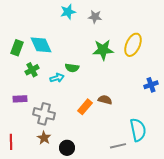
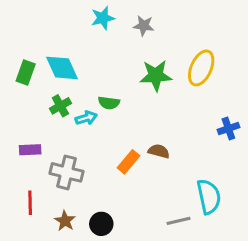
green cross: (32, 70) -> (60, 106), moved
brown star: (44, 138) -> (65, 221), moved
red line: (11, 142) -> (30, 203), moved

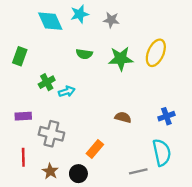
cyan diamond: (62, 68) -> (50, 21), moved
green semicircle: (109, 103) -> (84, 54), moved
blue cross: (228, 129) -> (166, 116), moved
orange rectangle: (129, 162) -> (95, 149), moved

